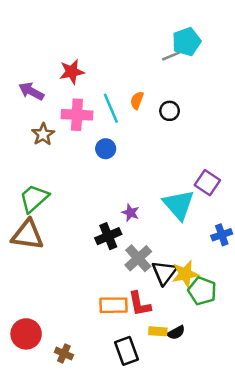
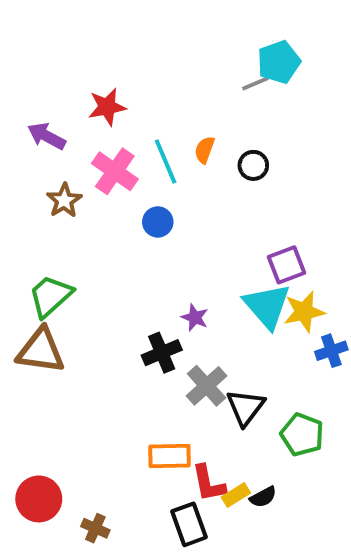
pink cross: (77, 115) -> (115, 171), turned 32
purple square: (207, 183) -> (287, 265), moved, turned 35
yellow star: (185, 274) -> (304, 312), moved
red L-shape: (140, 304) -> (208, 483), moved
yellow rectangle: (158, 331) -> (236, 495), turned -36

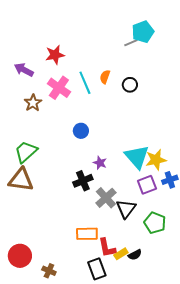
blue circle: (158, 222) -> (81, 131), moved
purple square: (287, 265) -> (147, 185), moved

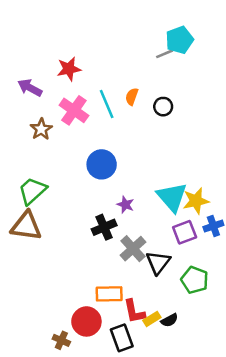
blue circle: (81, 131) -> (102, 164), size x1.5
red circle: (20, 256) -> (86, 321), moved

